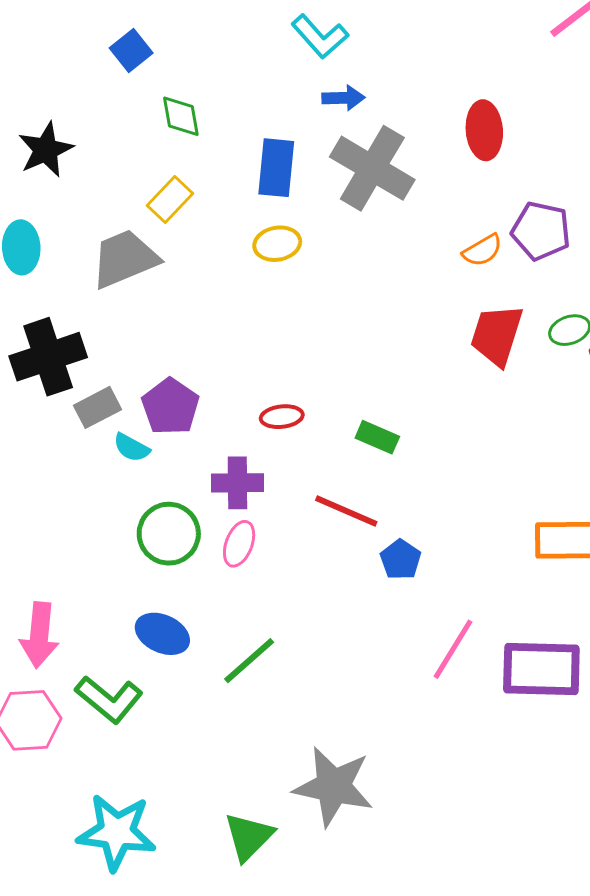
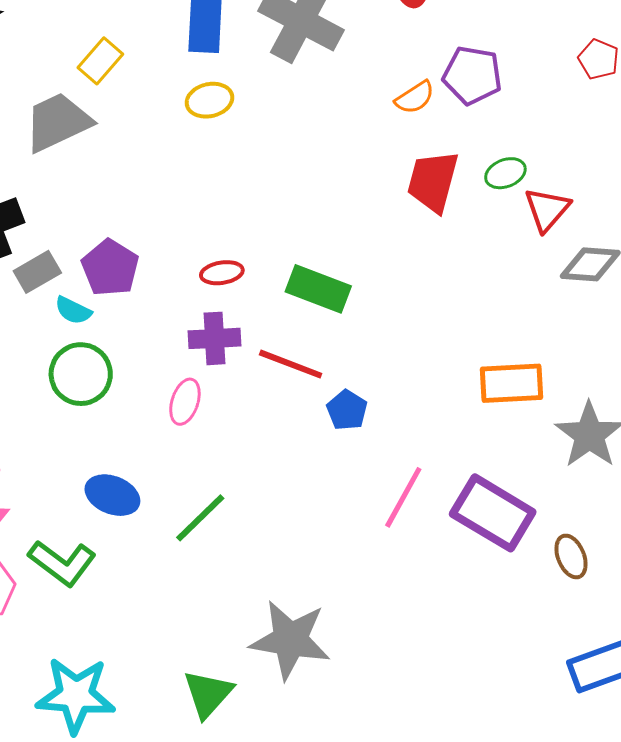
green rectangle: (377, 437) -> (318, 289), size x1.5
purple cross: (237, 483) -> (215, 338), moved
green circle: (169, 534) -> (81, 374), moved
purple rectangle: (541, 669) -> (493, 513), turned 32

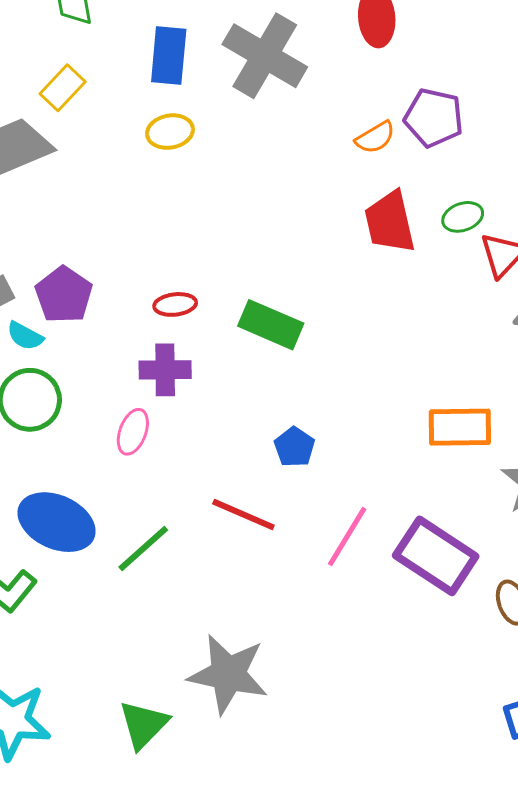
red trapezoid: (433, 181) -> (390, 222), turned -30
red line: (291, 364) -> (243, 515), moved
blue ellipse: (112, 495) -> (57, 522), size x1.4

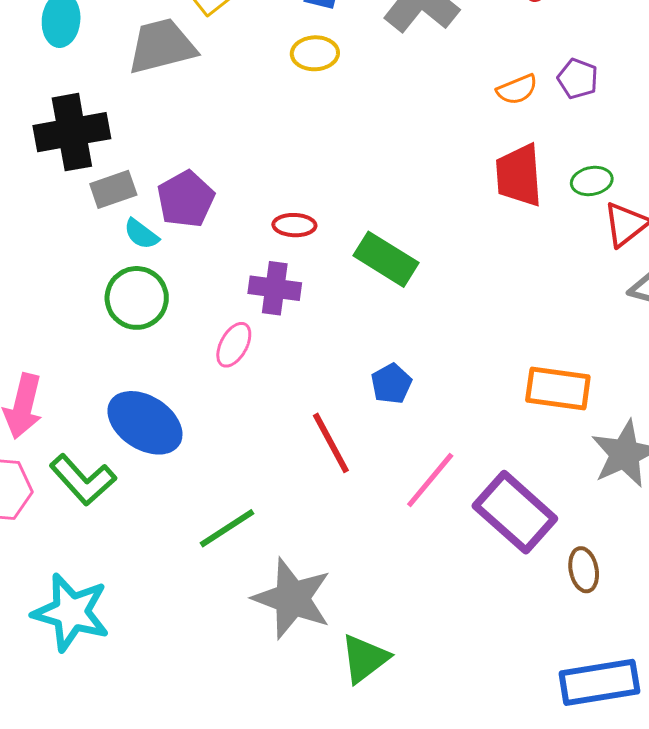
purple pentagon: (434, 118) -> (578, 79), size x0.7
red line: (243, 515) -> (331, 443), turned 30
green line: (143, 549) -> (227, 528), moved
green triangle: (144, 725) -> (365, 658), moved

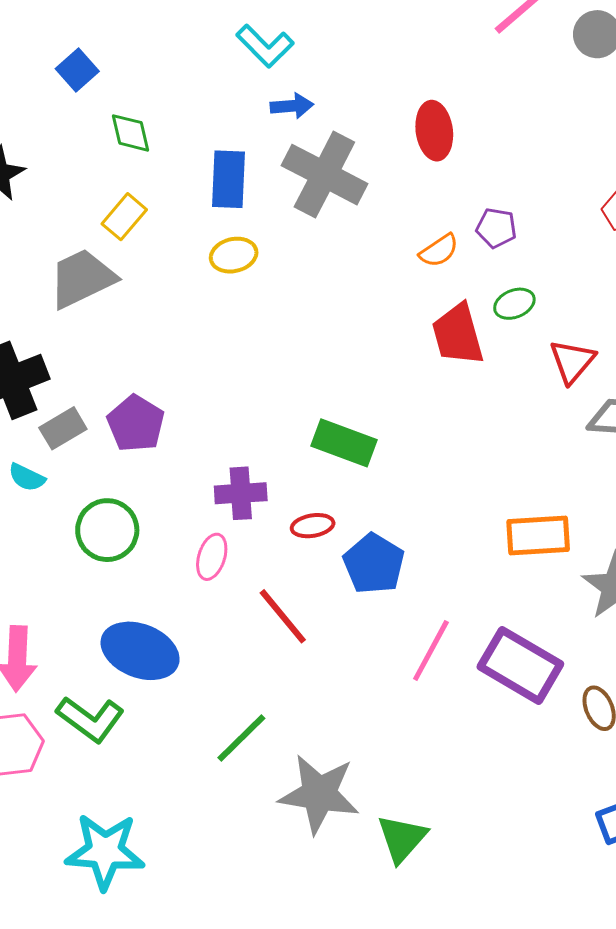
green ellipse: (592, 181) -> (514, 304), moved
red ellipse: (294, 225) -> (313, 526), moved
cyan semicircle: (141, 234) -> (27, 477), moved
blue pentagon: (391, 384) -> (374, 564), size x1.5
red line: (331, 443) -> (283, 616), moved

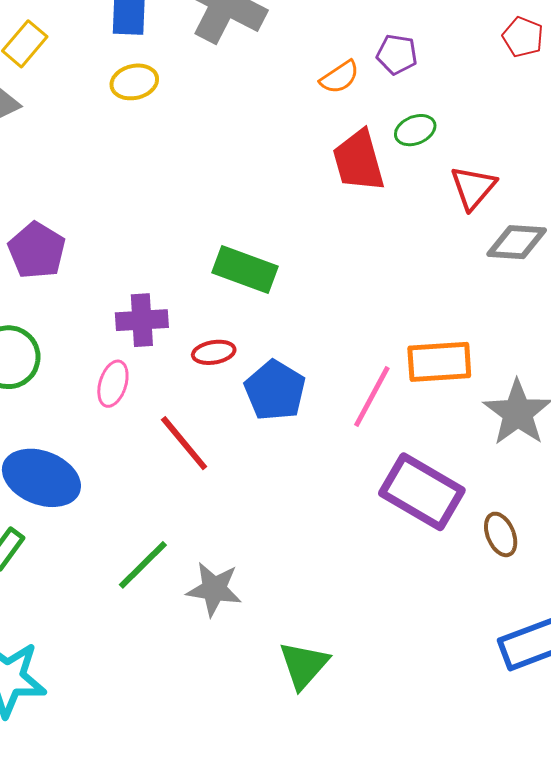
pink line: (431, 651) -> (372, 397), moved
gray star: (319, 794) -> (214, 589), moved, size x0.7

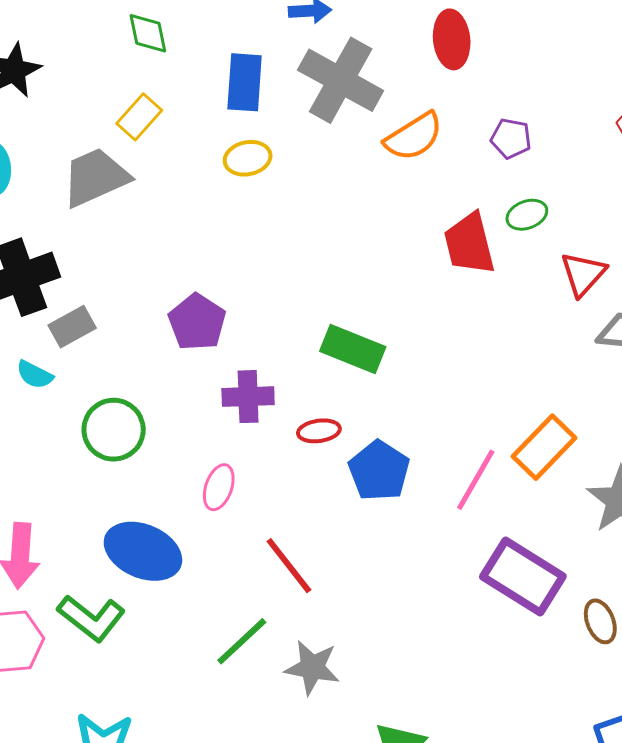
orange semicircle: (340, 77) -> (414, 137), moved, size x1.5
purple pentagon: (37, 250) -> (197, 322), moved
orange rectangle: (439, 362) -> (544, 447), turned -44
pink ellipse: (113, 384) -> (219, 487), moved
red line: (184, 443) -> (289, 566), moved

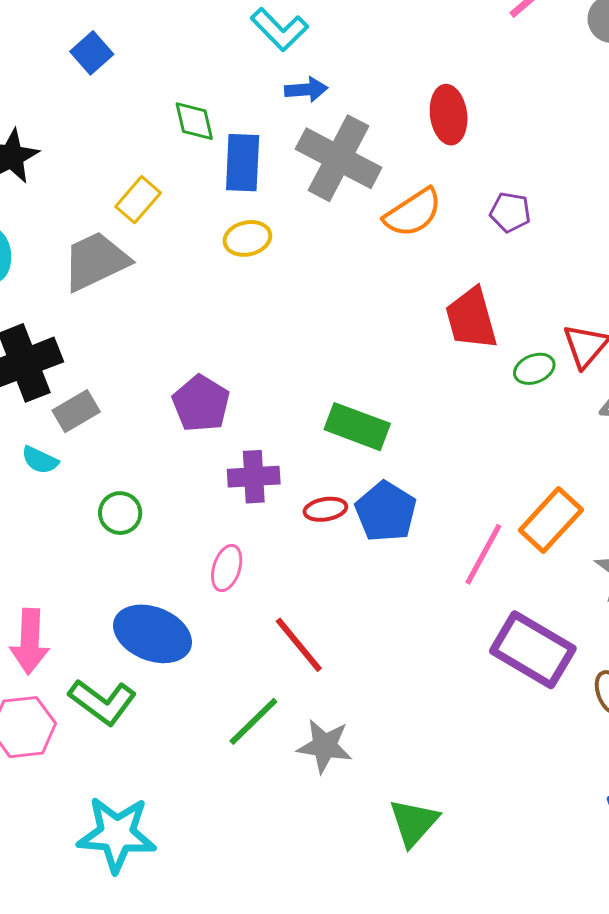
green diamond: (148, 33) -> (194, 121), moved
green ellipse: (527, 215) -> (534, 369), moved
green circle: (114, 430) -> (120, 513), size x0.7
blue pentagon: (379, 471) -> (386, 512), moved

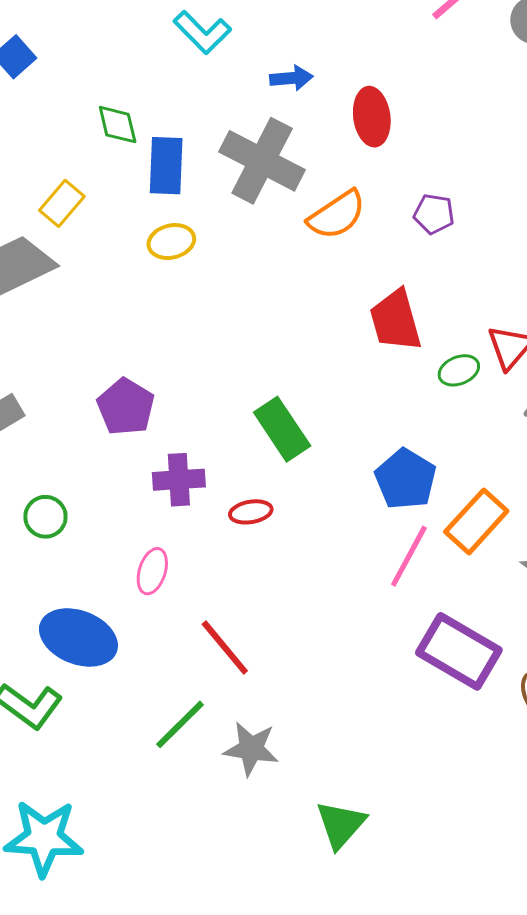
blue arrow: (306, 89) -> (291, 78), moved
green rectangle: (357, 427) -> (282, 429), turned 36
blue pentagon: (386, 512) -> (406, 479), moved

